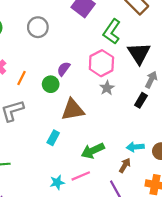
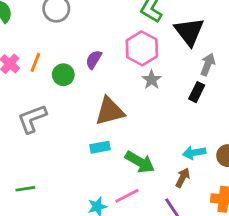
orange line: (22, 78) -> (35, 62), moved
green circle: (51, 84) -> (63, 75), moved
cyan rectangle: (53, 138) -> (100, 147), moved, turned 56
green arrow: (93, 151) -> (140, 162), turned -120

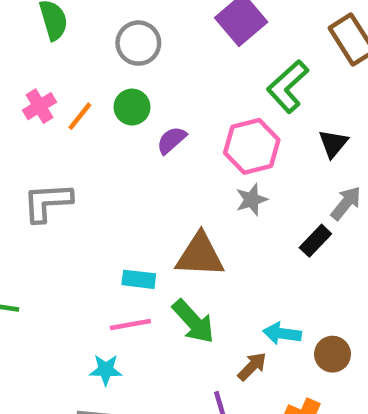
black triangle: (189, 32) -> (333, 144), size x0.6
green circle: (63, 75) -> (132, 107), moved
brown triangle: (110, 111) -> (200, 255), moved
pink line: (127, 196) -> (130, 325), moved

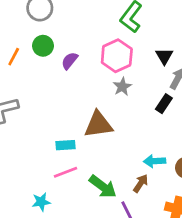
black triangle: (333, 144) -> (164, 56), moved
green arrow: (193, 321) -> (103, 187), moved
cyan star: (106, 370) -> (41, 202), moved

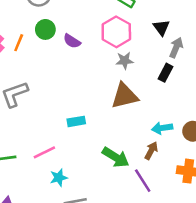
purple semicircle: (70, 61) -> (72, 41), turned -90
gray star: (122, 87) -> (125, 61), turned 30
brown triangle: (98, 124) -> (125, 96), moved
pink line: (65, 172) -> (44, 152), moved

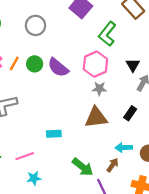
green circle: (45, 29) -> (35, 64), moved
purple semicircle: (72, 41) -> (58, 67), size x1.5
black rectangle: (166, 73) -> (130, 113), moved

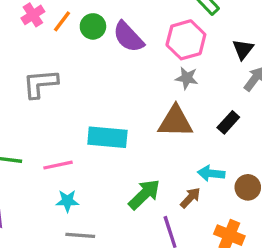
cyan rectangle: (54, 134) -> (107, 137), size x1.6
green arrow: (83, 167) -> (144, 194), turned -90

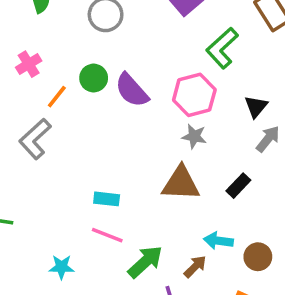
orange line: (62, 21) -> (57, 97), moved
gray L-shape: (40, 84) -> (35, 139), turned -39
cyan rectangle: (107, 137) -> (107, 199), size x0.6
pink line: (58, 165) -> (107, 235), moved, turned 32

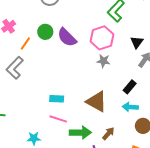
brown triangle: (181, 183) -> (97, 102), moved, turned 30
cyan arrow: (218, 241) -> (130, 107), moved
green arrow: (145, 262) -> (80, 133), turned 45

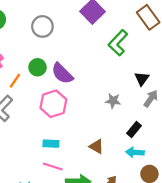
pink hexagon: (102, 38) -> (53, 104), moved
gray star: (103, 61) -> (113, 101), moved
brown triangle: (97, 102) -> (96, 146), size x0.6

